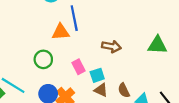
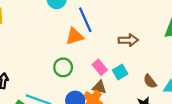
brown triangle: (101, 90) -> (99, 87), moved

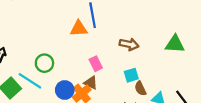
green circle: (63, 67) -> (44, 63), moved
cyan square: (120, 72) -> (131, 75), moved

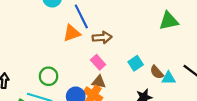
brown arrow: (129, 44) -> (102, 37), moved
brown semicircle: (140, 88) -> (157, 72), moved

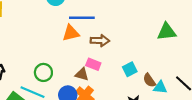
blue line: (81, 16) -> (82, 18), turned -70
pink rectangle: (98, 62) -> (93, 64), turned -32
brown triangle: (99, 82) -> (82, 74), moved

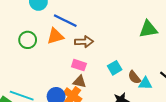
blue line: (82, 18) -> (65, 21), turned 30
green circle: (43, 72) -> (28, 40), moved
brown triangle: (82, 74) -> (80, 82), moved

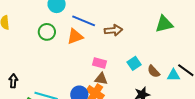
green circle: (28, 40) -> (47, 32), moved
brown arrow: (84, 42) -> (113, 30), moved
cyan triangle: (145, 84) -> (173, 75), moved

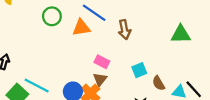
brown arrow: (113, 30) -> (124, 30), turned 72
brown triangle: (101, 79) -> (100, 79), turned 48

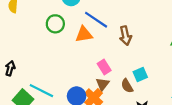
pink rectangle: (102, 62) -> (104, 67), turned 32
brown semicircle: (159, 83) -> (127, 86), moved

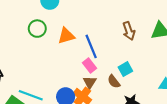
blue line: (96, 20) -> (91, 46), moved, turned 40
brown arrow: (125, 36) -> (129, 31), moved

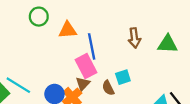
pink rectangle: (89, 66) -> (86, 66), size x1.5

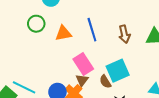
blue line: (92, 46) -> (92, 30), moved
cyan square: (123, 77) -> (118, 71), size x1.6

